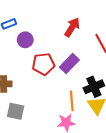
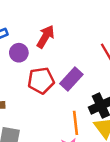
red arrow: (72, 27) -> (45, 37), moved

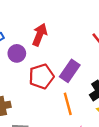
orange line: (75, 123) -> (68, 104), moved

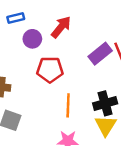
purple rectangle: (70, 71) -> (100, 54), moved

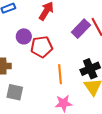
purple circle: (32, 39) -> (24, 36), moved

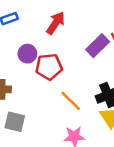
orange line: (60, 74) -> (71, 101), turned -42

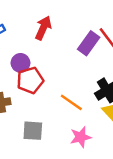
red pentagon: (49, 67) -> (30, 80), moved
gray square: (15, 122) -> (33, 131), moved

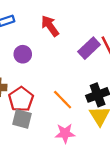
red arrow: (43, 28) -> (50, 26), turned -70
red pentagon: (30, 80) -> (21, 99), moved, turned -30

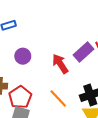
red arrow: (50, 26) -> (60, 64), moved

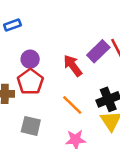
red pentagon: (20, 97) -> (30, 82), moved

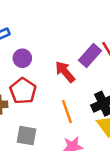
purple circle: (30, 59) -> (22, 58), moved
orange line: (72, 105) -> (67, 112), turned 30

